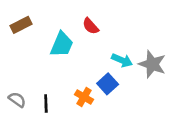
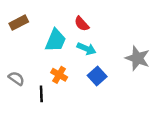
cyan arrow: (122, 60) -> (86, 49), moved
orange cross: (84, 97) -> (59, 75), moved
gray semicircle: (17, 100) -> (16, 78), moved

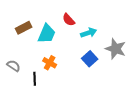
brown rectangle: (19, 23) -> (24, 28), moved
cyan arrow: (86, 49) -> (89, 33), moved, turned -42
blue square: (97, 76) -> (90, 59), moved

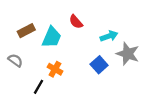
cyan arrow: (89, 33) -> (109, 36), moved
gray semicircle: (14, 66) -> (15, 60), moved
black line: (35, 79) -> (38, 87), turned 32

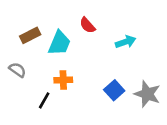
gray star: (128, 54) -> (147, 94), moved
blue square: (99, 65) -> (114, 90), moved
orange cross: (55, 69) -> (63, 80), turned -32

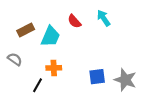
cyan arrow: (126, 42) -> (104, 18), moved, turned -105
blue square: (114, 90) -> (97, 77), turned 35

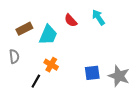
gray semicircle: (15, 59) -> (14, 56), turned 48
orange cross: (54, 68) -> (51, 65), turned 32

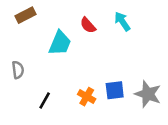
brown rectangle: (24, 29) -> (25, 15), moved
orange cross: (51, 65) -> (87, 97), moved

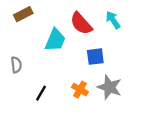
red semicircle: (88, 25) -> (81, 24), size x1.5
blue square: (115, 90) -> (95, 57), moved
gray star: (148, 94) -> (109, 87), moved

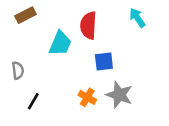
cyan arrow: (113, 20) -> (137, 18), moved
red semicircle: (81, 24) -> (88, 25), turned 45
black line: (41, 93) -> (33, 101), moved

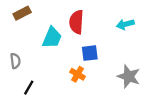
cyan arrow: (137, 18) -> (125, 24), moved, turned -70
gray star: (119, 95) -> (129, 76), moved
orange cross: (87, 97) -> (78, 74), moved

